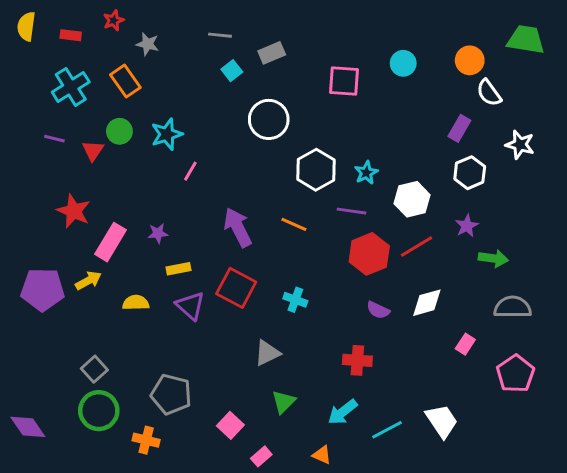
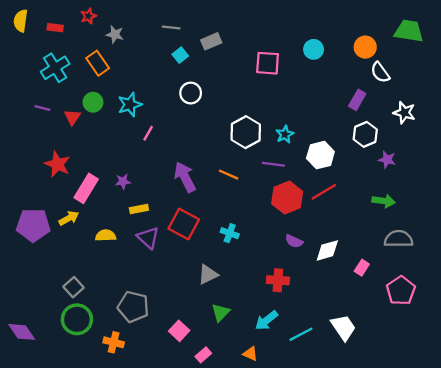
white circle: (269, 119) -> (191, 93), moved, size x0.7
purple star: (467, 226) -> (387, 160), moved, turned -30
white diamond: (427, 303) -> (327, 250), moved

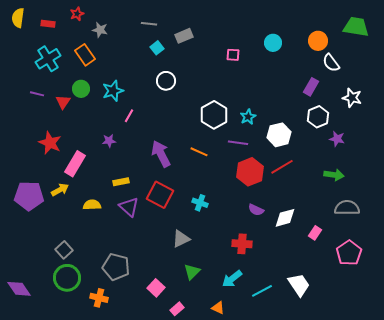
pink square: (268, 63) -> (233, 55), size x0.6
purple star: (123, 181) -> (109, 141), moved

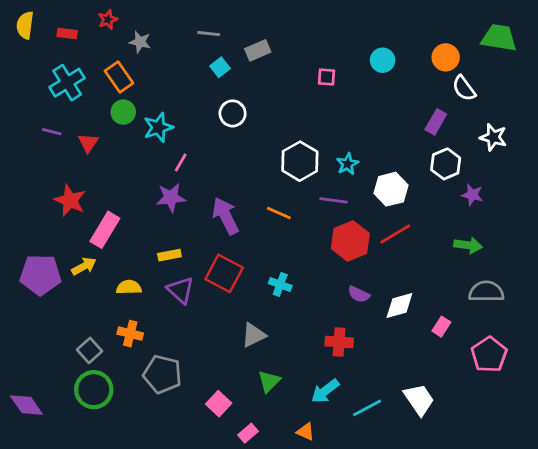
green circle: (81, 89) -> (123, 112), moved
purple star: (109, 141) -> (171, 198), moved, size x1.5
orange cross: (99, 298) -> (130, 334), moved

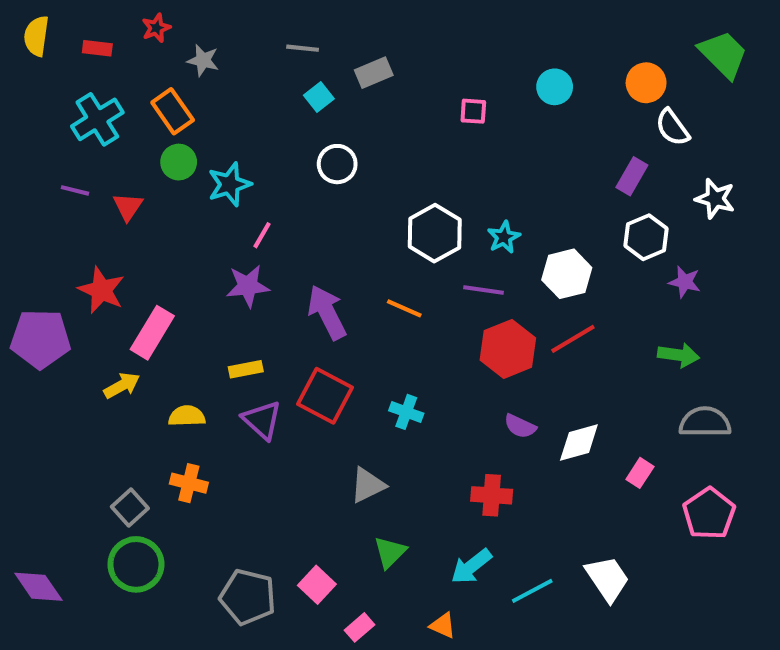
green trapezoid: (499, 38) -> (723, 54), turned 36
purple pentagon: (40, 275) -> (40, 339), moved
gray pentagon: (162, 374) -> (248, 597), moved

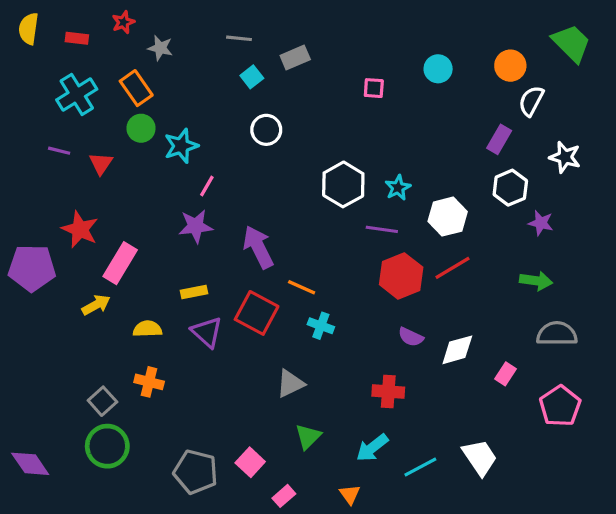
white semicircle: (672, 127) -> (531, 101), turned 64
orange line: (404, 308) -> (302, 287), moved
orange triangle: (443, 625) -> (350, 494), turned 30

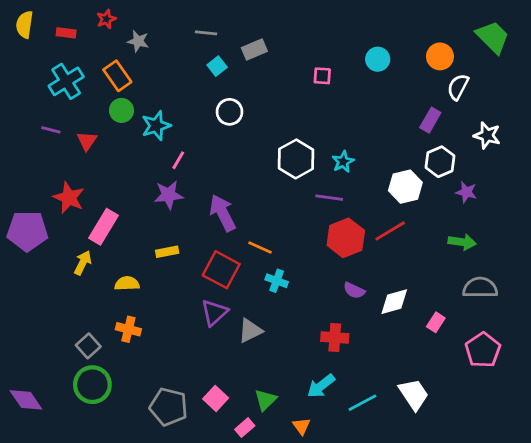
white hexagon: (448, 217) -> (405, 187), moved
yellow arrow: (96, 305) -> (83, 263), turned -35
purple triangle: (207, 332) -> (214, 313), moved, turned 36
green triangle: (308, 437) -> (266, 400), moved

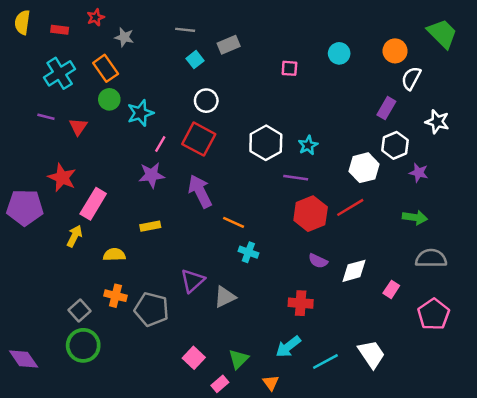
red square: (221, 270) -> (199, 139), moved
gray pentagon: (169, 407) -> (152, 309), moved

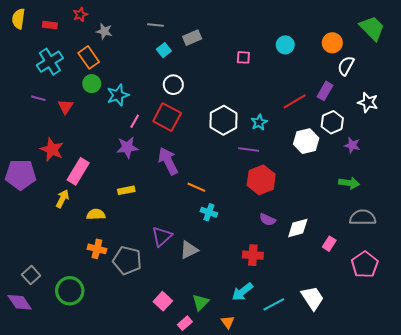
red line: (350, 207) -> (295, 101), moved
gray square: (79, 311) -> (31, 275), moved

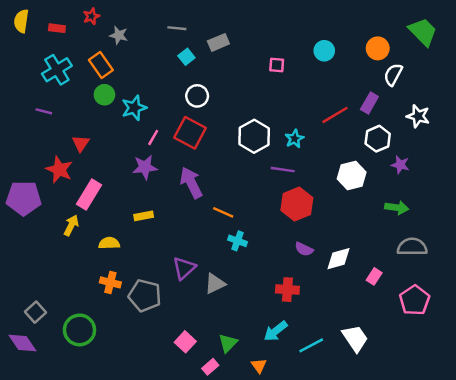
red triangle: (66, 107) -> (81, 143), moved
white hexagon: (306, 141) -> (352, 176), moved

